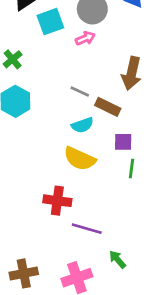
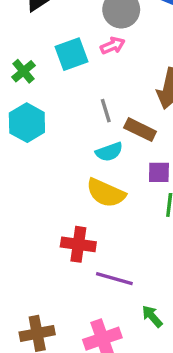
cyan square: (50, 22) -> (72, 54), moved
gray line: (80, 92) -> (106, 111), turned 48

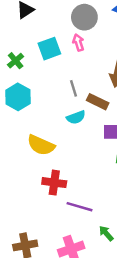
pink arrow: (113, 46) -> (78, 43), turned -84
yellow semicircle: (106, 193) -> (41, 145), moved

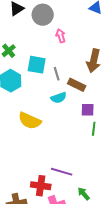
gray circle: (84, 17) -> (43, 15), moved
cyan square: (49, 49) -> (37, 65), moved, turned 30
red cross: (54, 183) -> (41, 186), moved

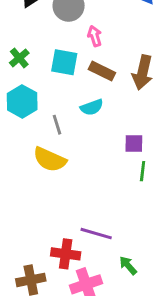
cyan square: (37, 65) -> (64, 62), moved
gray line: (57, 74) -> (57, 125), moved
brown rectangle: (77, 85) -> (102, 71), moved
cyan semicircle: (59, 98) -> (92, 107), moved

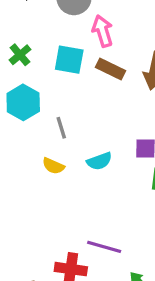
pink arrow: (95, 36) -> (103, 31), size x1.4
cyan semicircle: (92, 107) -> (99, 161), moved
yellow semicircle: (50, 160) -> (53, 166), size x0.6

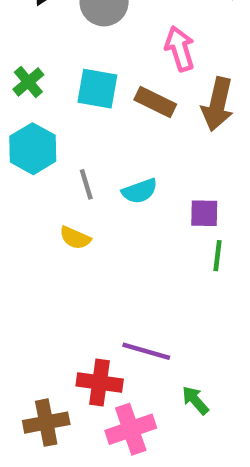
pink arrow: (103, 31) -> (180, 49), moved
cyan semicircle: (99, 161) -> (140, 191), moved

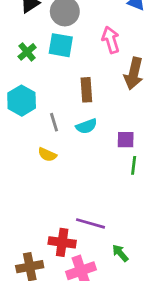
green cross: (28, 82) -> (27, 52), moved
cyan square: (97, 89) -> (61, 45), moved
brown rectangle: (155, 102) -> (86, 90), moved, turned 60

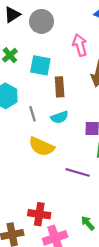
cyan square: (61, 45) -> (40, 65), moved
yellow semicircle: (47, 155) -> (41, 147), moved, size x1.6
purple line: (90, 223) -> (78, 172), moved

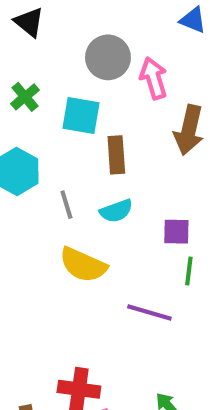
black triangle: (12, 15) -> (29, 22), turned -48
gray circle: (41, 21) -> (108, 57), moved

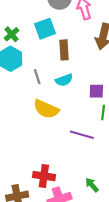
green cross: (25, 97) -> (12, 34), moved
cyan square: (81, 115) -> (45, 29), turned -30

